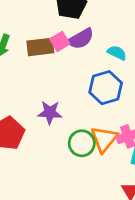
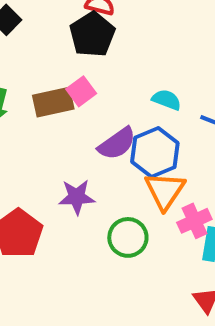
purple semicircle: (81, 39) -> (117, 144), moved
orange triangle: (104, 139) -> (165, 191), moved

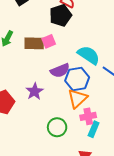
cyan semicircle: (166, 100) -> (89, 55), size x1.6
purple star: (77, 197) -> (35, 91), turned 30
green circle: (128, 237) -> (57, 127), moved

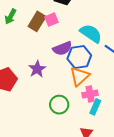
brown rectangle: (34, 43) -> (37, 21), turned -60

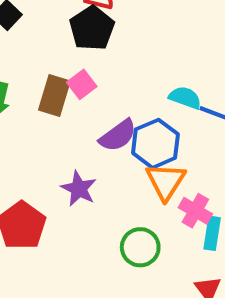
cyan semicircle: (91, 33) -> (185, 98), moved, size x0.7
pink cross: (90, 94) -> (195, 211), turned -35

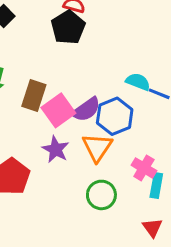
pink square: (82, 84) -> (58, 110), moved, size x1.5
brown rectangle: (54, 96) -> (34, 95), moved
orange triangle: (166, 181) -> (97, 147), moved

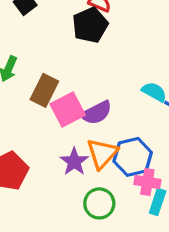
blue hexagon: (115, 116) -> (133, 157), moved
purple star: (56, 149) -> (74, 162), moved
pink cross: (144, 168) -> (147, 182), turned -30

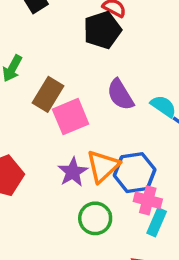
purple semicircle: (96, 113) -> (120, 95), moved, turned 80

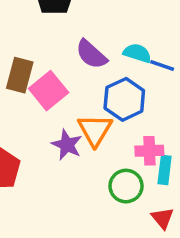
blue hexagon: (135, 173) -> (124, 99), moved
green circle: (95, 218) -> (126, 186), moved

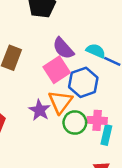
pink square: (49, 91) -> (57, 70), moved
green circle: (126, 186) -> (75, 123), moved

